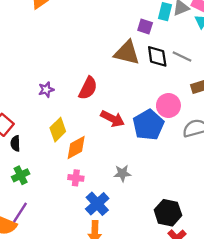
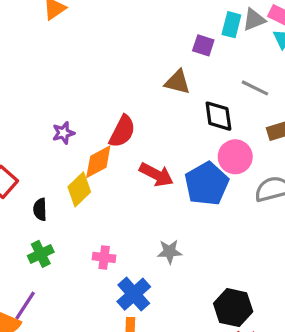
brown triangle: (127, 53) -> (177, 82), size x0.7
black diamond: (157, 56) -> (218, 116), moved
black semicircle: (15, 143) -> (40, 209), moved
orange diamond: (76, 147) -> (98, 162), moved
green cross: (21, 175) -> (41, 254), moved

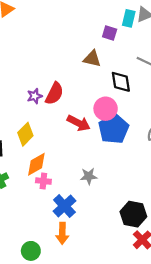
purple star: (63, 133) -> (35, 96), moved
pink circle: (235, 157) -> (106, 109), moved
orange diamond: (98, 162) -> (36, 164), moved

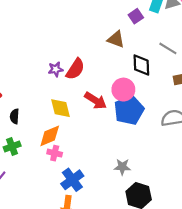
purple square: (110, 33) -> (136, 16), turned 32
yellow diamond: (25, 134) -> (61, 108), moved, turned -65
gray star: (89, 176) -> (122, 167), moved

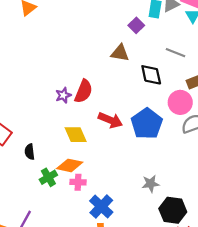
pink circle: (123, 90) -> (180, 102), moved
orange diamond: (50, 136) -> (70, 165), turned 45
green cross: (12, 146) -> (48, 177), moved

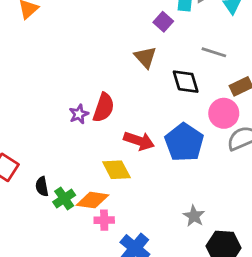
brown triangle: (120, 53) -> (145, 57), turned 42
yellow diamond: (76, 135) -> (116, 170), moved
green cross: (48, 177) -> (64, 198), moved
gray star: (151, 184) -> (194, 216), turned -30

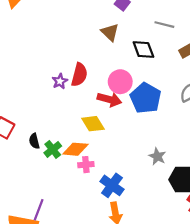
pink circle: (224, 113) -> (120, 82), moved

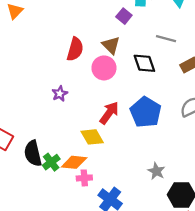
red semicircle: (79, 75) -> (75, 49), moved
pink circle: (120, 82) -> (104, 68), moved
red arrow: (109, 99) -> (109, 113), turned -70
black semicircle: (34, 141) -> (33, 153), size x1.6

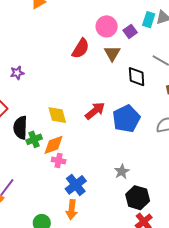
pink circle: (104, 68) -> (107, 26), moved
purple star: (60, 94) -> (17, 73), moved
yellow diamond: (92, 137) -> (57, 115), moved
orange diamond: (74, 162) -> (54, 145), turned -40

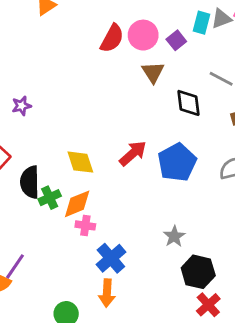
red semicircle: (81, 48) -> (112, 38), moved

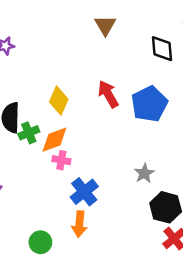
brown triangle: (153, 72) -> (105, 25), moved
red arrow: (133, 153) -> (108, 94), turned -80
yellow diamond: (80, 162) -> (59, 101), turned 40

